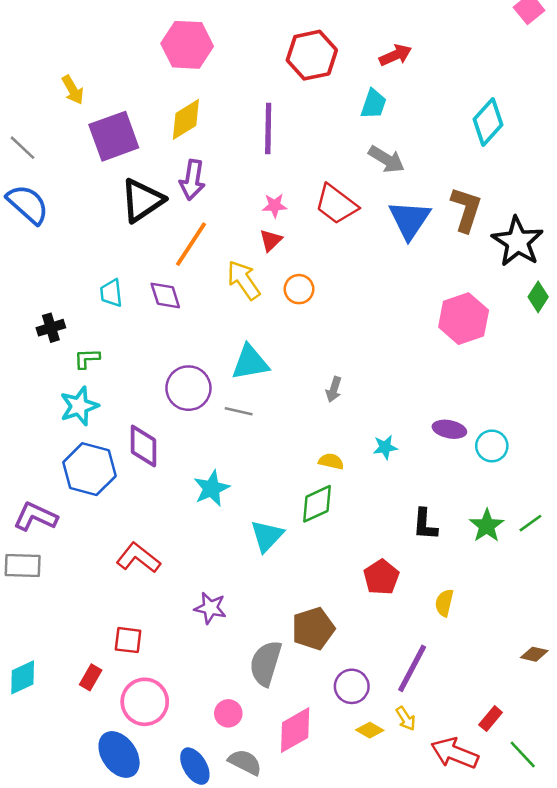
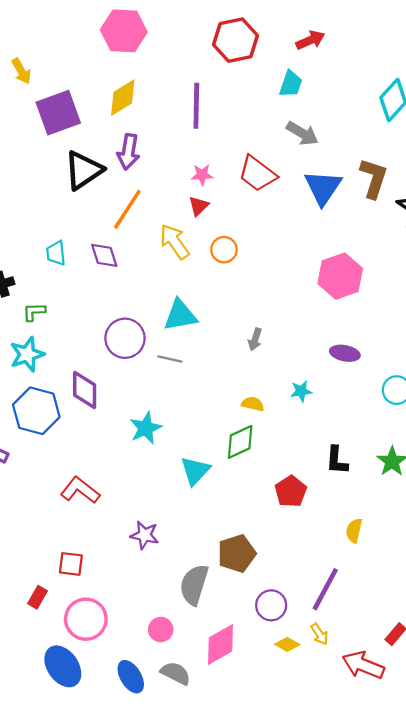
pink hexagon: (464, 319) -> (340, 276), moved
purple ellipse: (449, 429) -> (345, 353), moved
red pentagon: (381, 577) -> (291, 491), moved

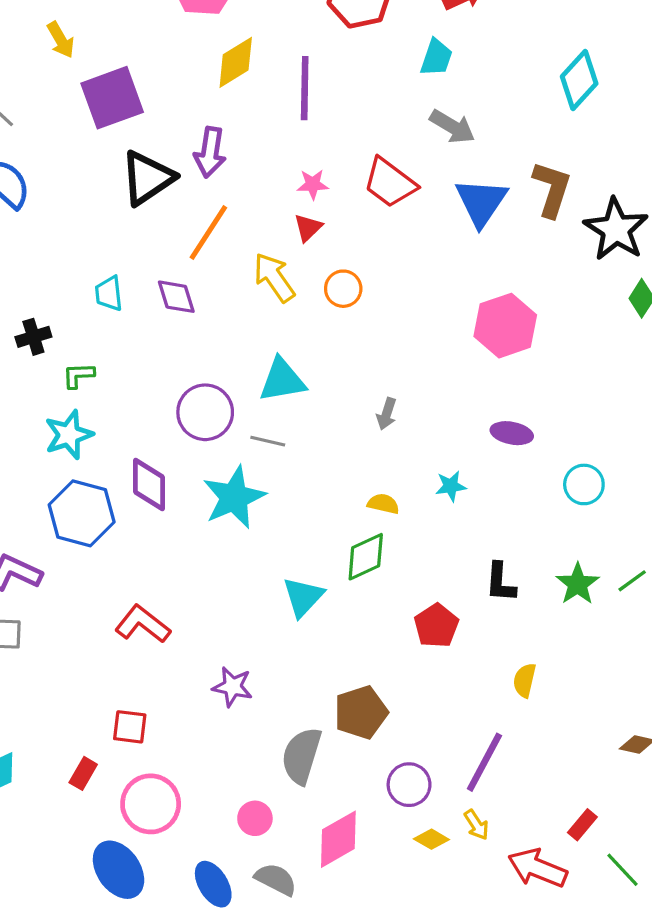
yellow diamond: (123, 98) -> (236, 62), moved
cyan star: (146, 428) -> (234, 497), moved, size x1.4

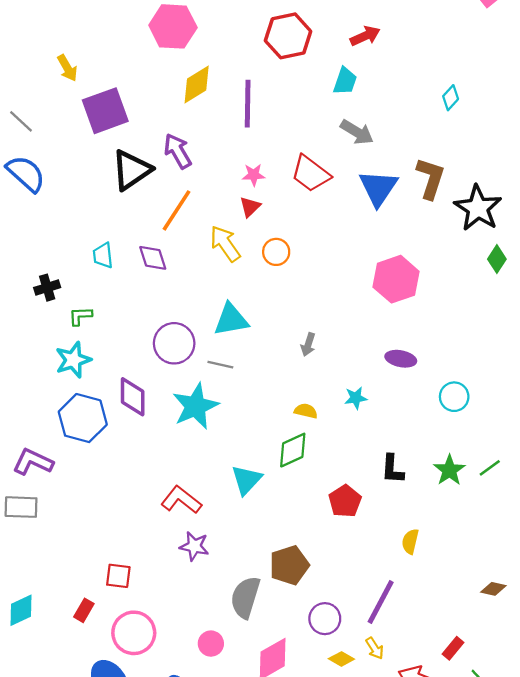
cyan diamond: (579, 80) -> (451, 98), size x0.6
purple arrow: (210, 152) -> (178, 151), turned 141
red L-shape: (143, 624) -> (181, 500), moved

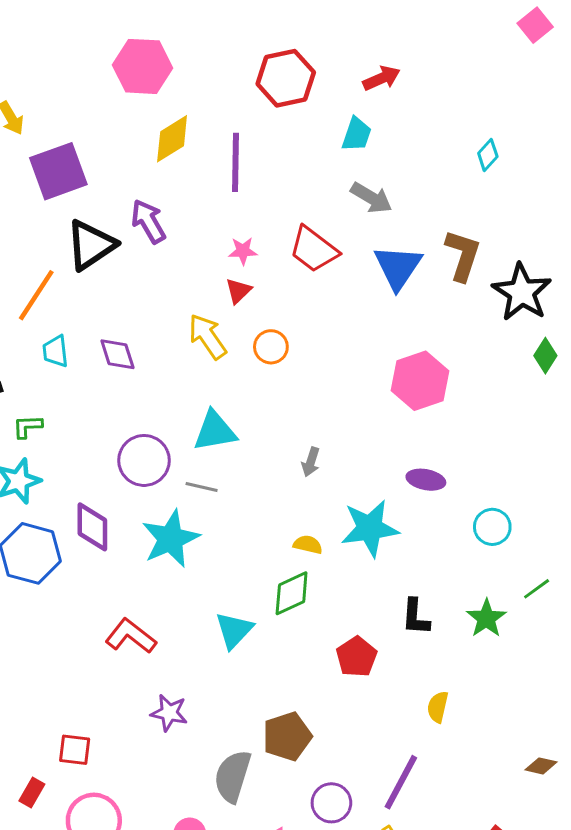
orange line: (176, 210) -> (36, 295), moved
cyan star: (356, 398) -> (370, 528), size x2.0
green line: (490, 468) -> (537, 589), moved
red L-shape: (181, 500) -> (131, 636), moved

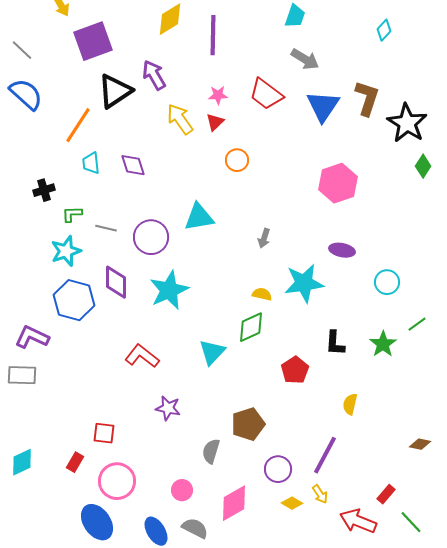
yellow arrow: (207, 336) -> (180, 119), moved
gray line: (202, 487) -> (106, 228), moved
gray semicircle: (233, 776) -> (211, 451), size x0.7

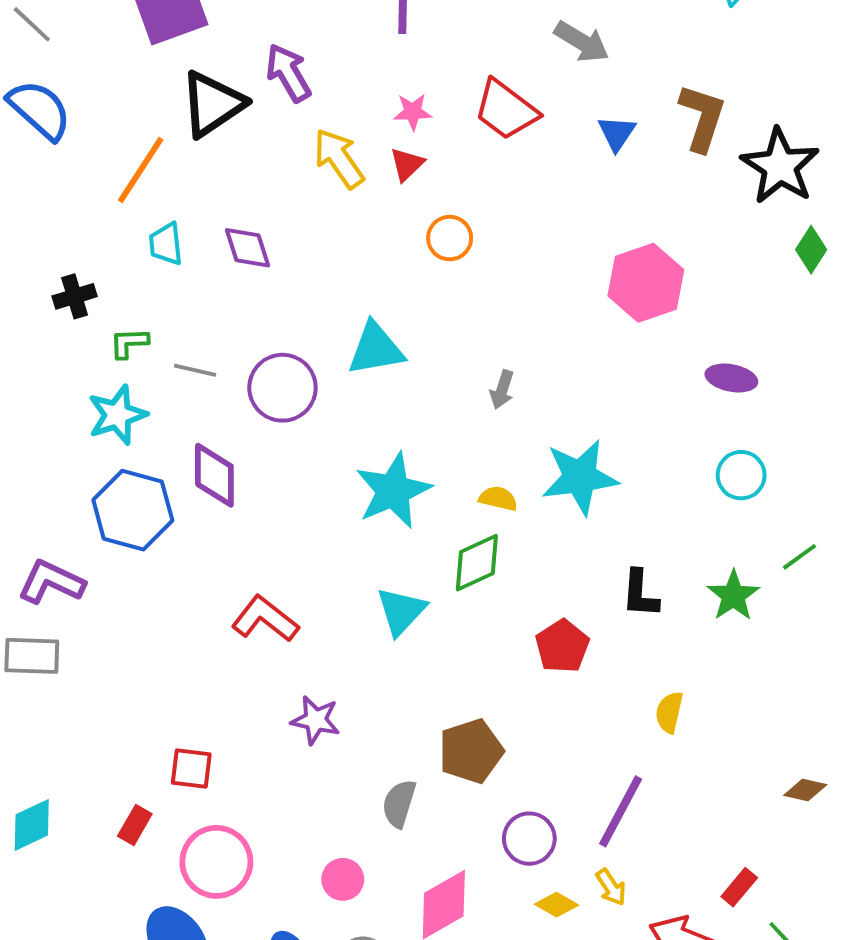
blue triangle: (323, 106) -> (617, 133), size x0.6
purple ellipse: (342, 250) -> (731, 378), moved
cyan star: (169, 290) -> (393, 491), moved

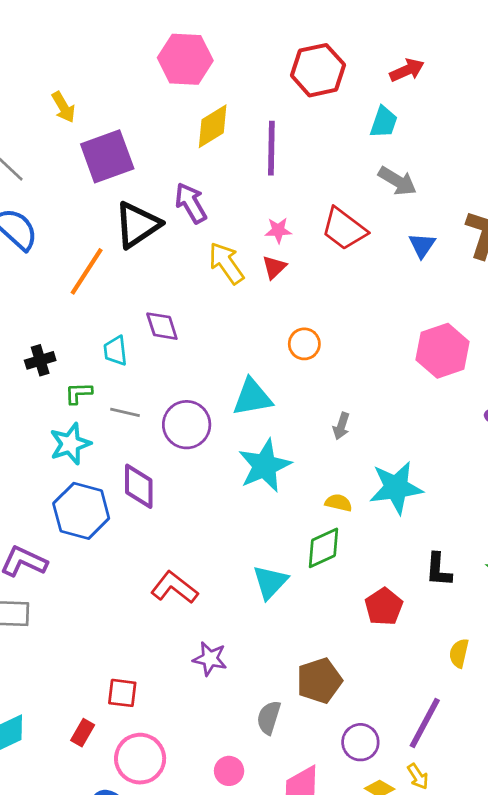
orange circle: (450, 238) -> (304, 344), moved
cyan trapezoid: (166, 244) -> (115, 351), moved
cyan star: (393, 491) -> (265, 466), moved

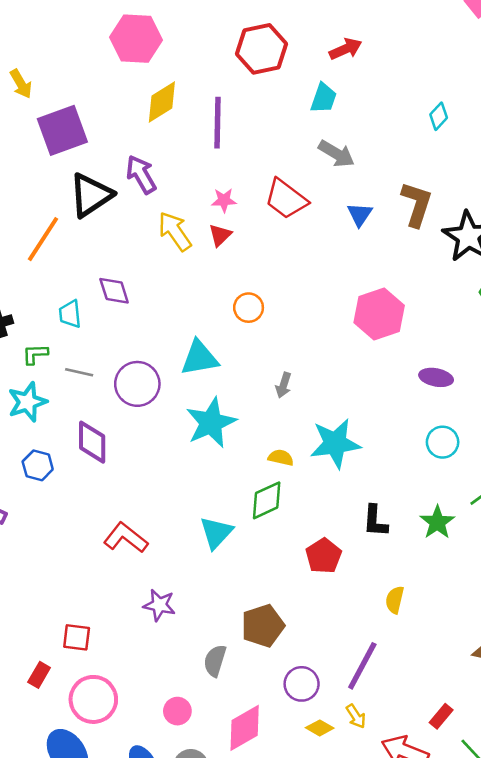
blue hexagon: (81, 511) -> (38, 465), size x0.6

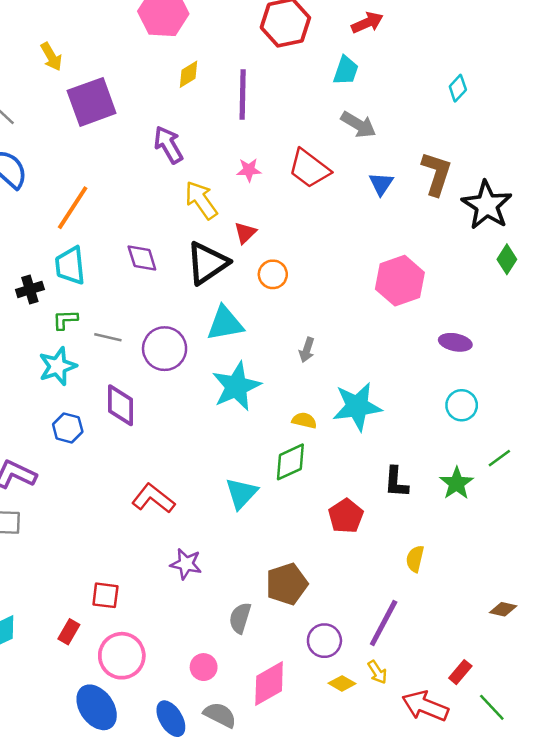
yellow diamond: (162, 102) -> (188, 74), size x0.7
black triangle: (91, 195) -> (207, 263), moved
red triangle: (220, 235) -> (245, 233), moved
cyan trapezoid: (70, 314) -> (70, 266), moved, size x1.4

